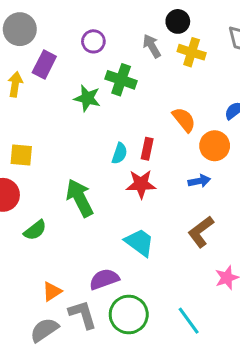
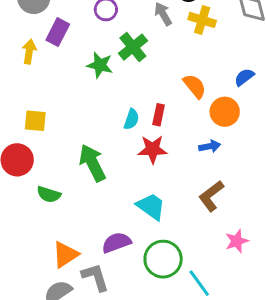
green cross: (121, 80) -> (133, 47), turned 32
green semicircle: (35, 230) -> (49, 194), turned 55
orange triangle: (52, 291) -> (65, 255), size x1.4
green circle: (129, 315) -> (163, 259), moved

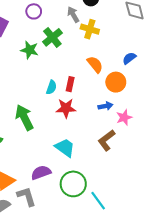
yellow cross: (202, 20) -> (90, 29), moved
pink star: (237, 241) -> (124, 117), moved

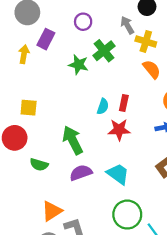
orange semicircle: (95, 64) -> (152, 69), moved
purple semicircle: (41, 173) -> (81, 173), moved

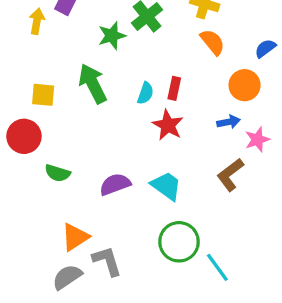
green star: (78, 65) -> (112, 36), turned -30
red star: (119, 130) -> (168, 125), turned 30
green arrow: (73, 140) -> (93, 84), moved

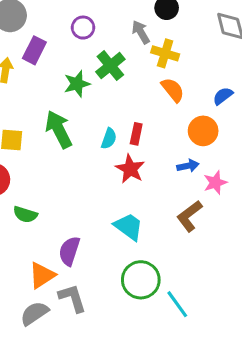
purple semicircle: (115, 184) -> (69, 251), moved, turned -52

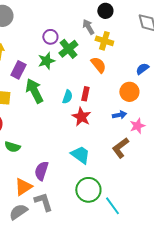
purple circle: (83, 28) -> (50, 37), moved
purple rectangle: (34, 50) -> (18, 70), moved
orange semicircle: (173, 90) -> (98, 65), moved

